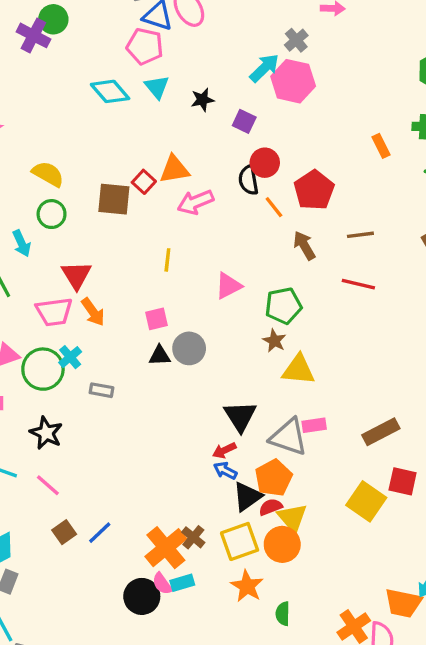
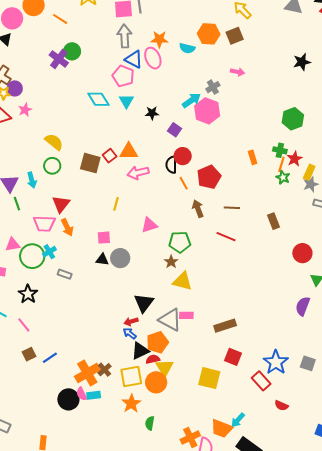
yellow square: (366, 501) -> (209, 378), moved, turned -30

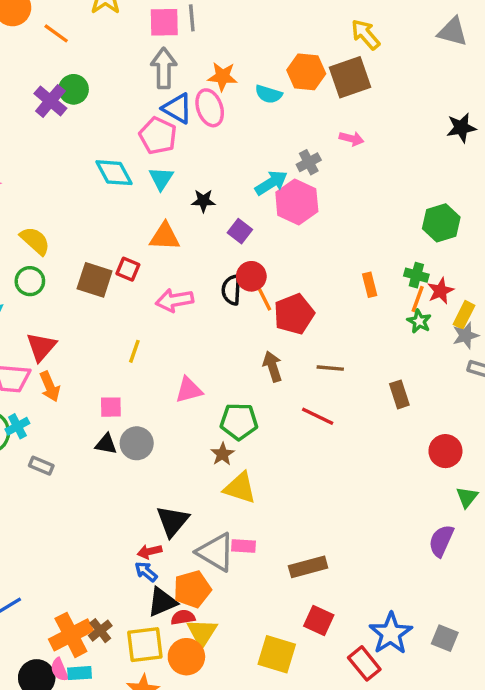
brown square: (235, 36) -> (350, 77), size x1.4
orange triangle: (129, 151) -> (165, 237), moved
red square: (110, 156) -> (128, 269), turned -32
orange line: (184, 183) -> (265, 300), moved

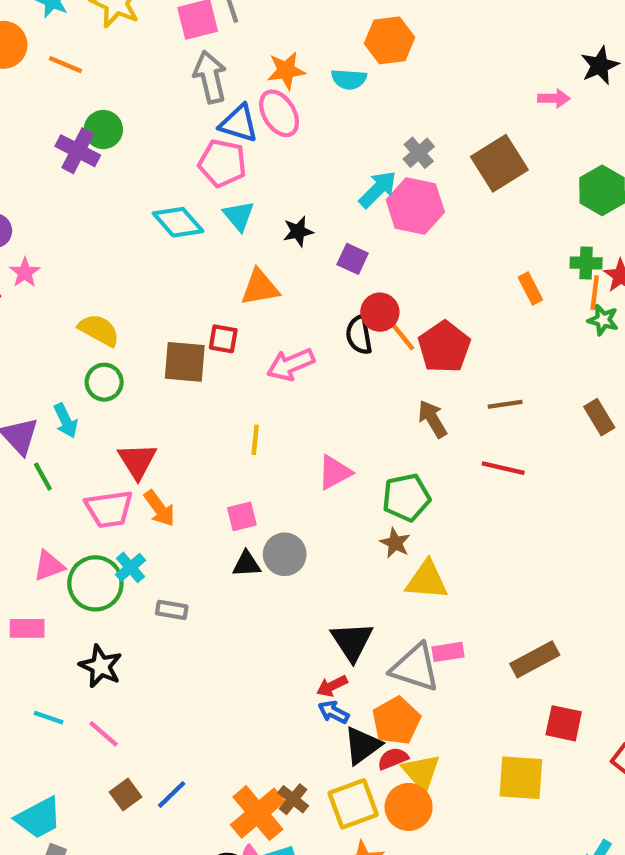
brown square: (350, 77) -> (499, 163), moved
pink arrow: (352, 139) -> (554, 98), moved

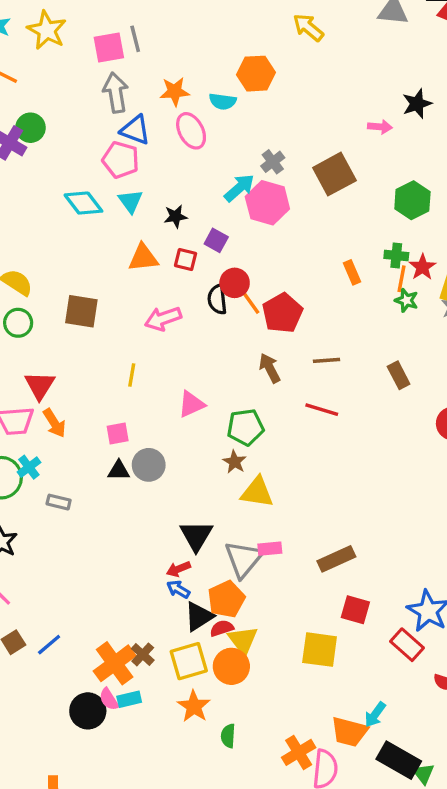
pink ellipse: (279, 113) -> (191, 131), moved
red square: (223, 339) -> (186, 260), moved
gray triangle: (415, 668) -> (244, 559), turned 48

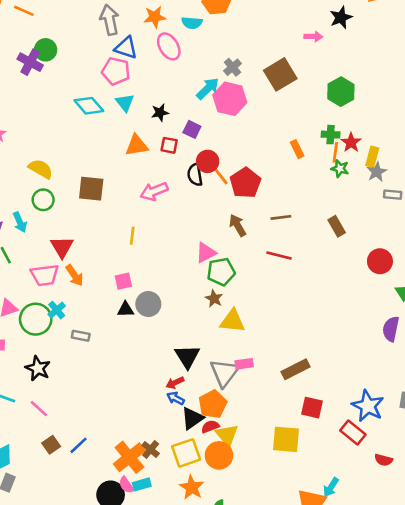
pink triangle: (191, 404) -> (206, 253), moved

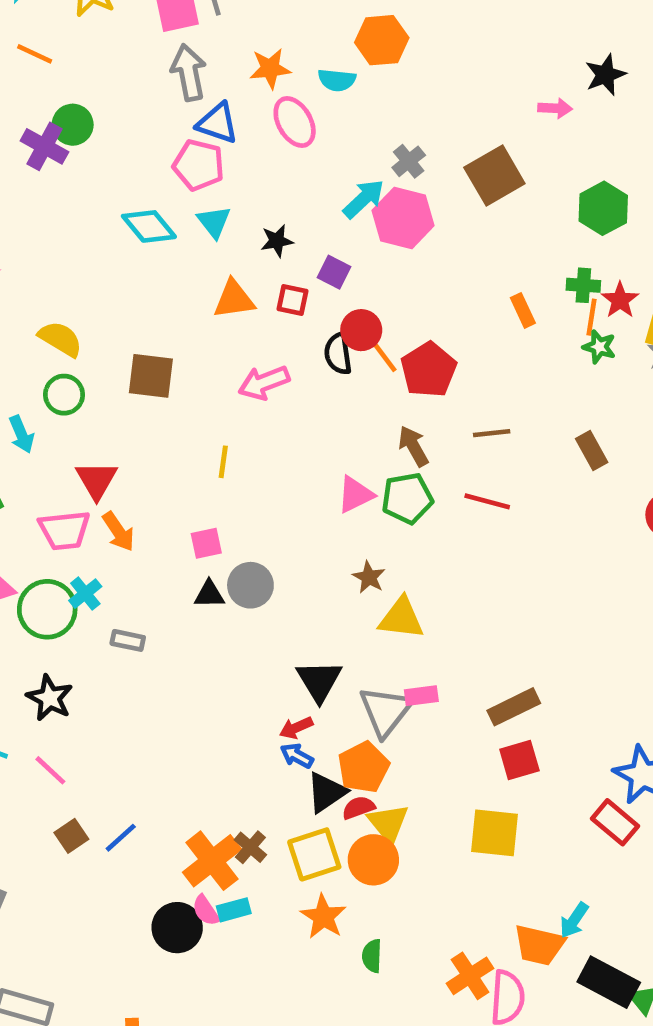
green pentagon: (221, 272) -> (407, 498), moved
red square: (312, 408) -> (519, 760), moved, turned -30

